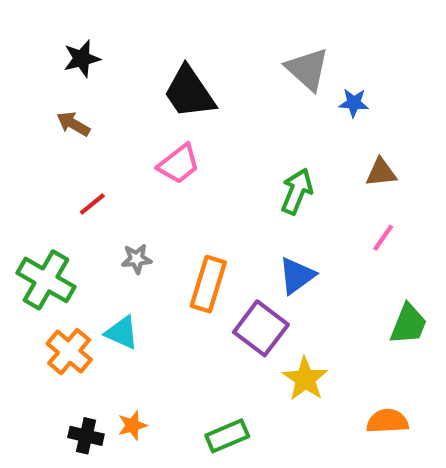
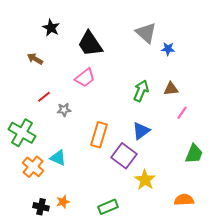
black star: (82, 59) -> (51, 28), moved, turned -30
brown triangle: (381, 172) -> (171, 89), moved
gray star: (137, 259) -> (64, 110), moved

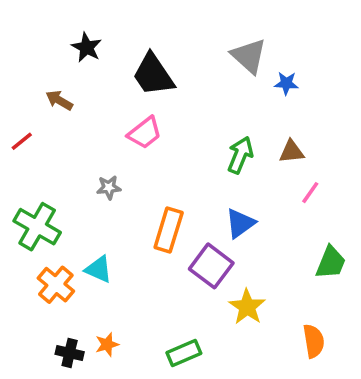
red line: (44, 97) -> (22, 141), moved
orange semicircle: (184, 200) -> (314, 341), turned 84

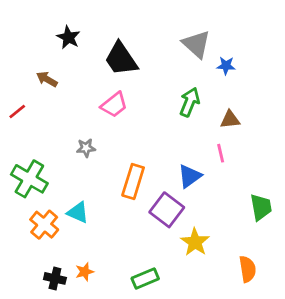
green arrow: (240, 155) -> (190, 102), moved
pink line: (310, 193) -> (221, 153), moved, turned -48
green trapezoid: (331, 263) -> (261, 207), turned -32

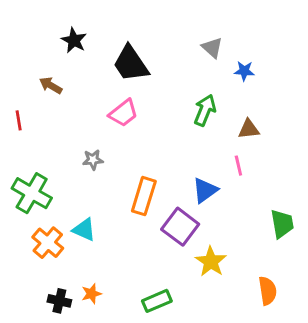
gray triangle: (196, 44) -> (212, 48), size x0.7
red line: (17, 111) -> (19, 120), turned -60

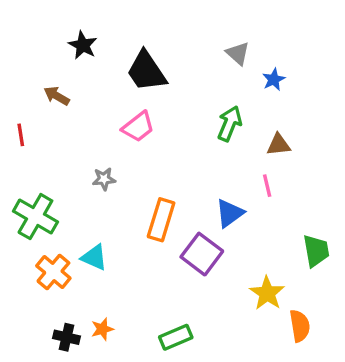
blue star: (244, 71) -> (274, 79), turned -30
yellow star: (211, 262) -> (267, 293), moved

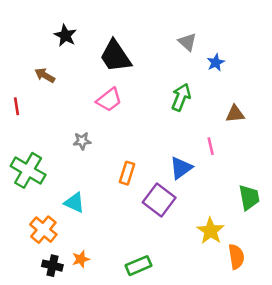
brown triangle: (279, 145) -> (235, 114), moved
orange rectangle: (161, 220) -> (127, 173), size x0.7
orange cross: (53, 272) -> (43, 230), moved

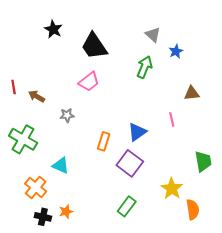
brown arrow: (45, 75) -> (37, 96), moved
green arrow: (181, 97) -> (145, 67), moved
blue triangle: (181, 168) -> (137, 132), moved
green rectangle: (139, 266) -> (127, 206), moved, turned -30

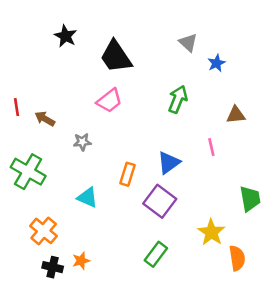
green arrow: (145, 67) -> (178, 99), moved
cyan triangle: (61, 165) -> (87, 197), moved

